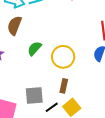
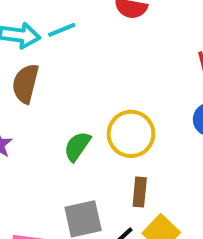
green semicircle: (34, 48) -> (77, 146), moved

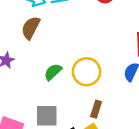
brown rectangle: (140, 192) -> (96, 109), moved

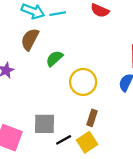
green semicircle: (53, 72) -> (54, 59), moved

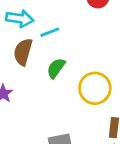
cyan line: (58, 14) -> (50, 32), moved

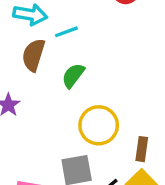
yellow circle: (95, 88) -> (99, 125), moved

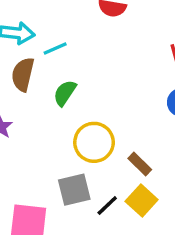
brown rectangle: (142, 149) -> (140, 164), turned -50

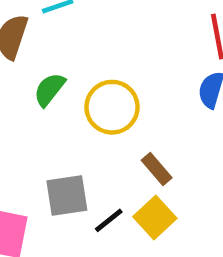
green semicircle: (65, 93) -> (49, 89), moved
yellow circle: (94, 142) -> (112, 107), moved

